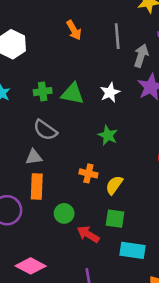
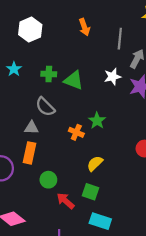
white star: (110, 92) -> (113, 77), moved
orange cross: (88, 173) -> (76, 132), moved

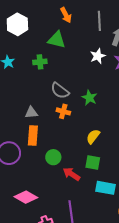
green triangle: (74, 80) -> (57, 40), moved
gray semicircle: (45, 107) -> (60, 91), moved
orange cross: (76, 132) -> (63, 111), moved

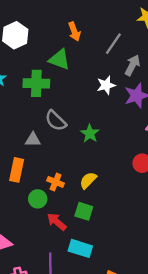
gray line: (99, 21) -> (113, 44), turned 30
green cross: (40, 62) -> (36, 83), size x1.5
orange cross: (63, 111) -> (56, 182), moved
gray triangle: (31, 113) -> (33, 140), moved
cyan rectangle: (105, 188) -> (80, 248), moved

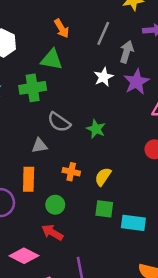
orange cross: (56, 182) -> (71, 172), moved
red arrow: (57, 222) -> (52, 232), moved
cyan rectangle: (80, 248) -> (133, 223), moved

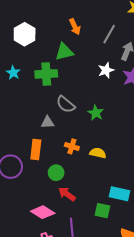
green triangle: (52, 60) -> (64, 52), turned -30
yellow semicircle: (103, 177) -> (98, 153), turned 63
green square: (104, 209) -> (102, 211), moved
red arrow: (52, 232) -> (67, 194), moved
pink diamond: (24, 256) -> (43, 212), moved

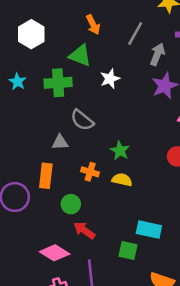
green triangle: (64, 52) -> (80, 55), turned 36
white star: (106, 70) -> (110, 79), moved
green star: (96, 113) -> (120, 151), moved

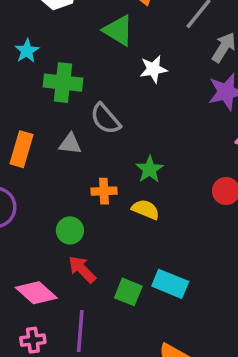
green cross: (58, 83) -> (63, 83), moved
orange cross: (90, 172) -> (104, 191), turned -30
orange rectangle: (46, 176) -> (22, 149), moved
green square: (128, 251) -> (128, 292), moved

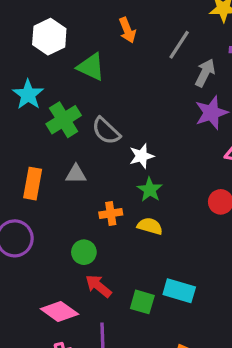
green triangle: (118, 30) -> (91, 67), moved
cyan star: (27, 51) -> (28, 95), size x1.4
white star: (153, 69) -> (142, 156), moved
green cross: (63, 83) -> (64, 120), turned -32
gray semicircle: (106, 119) -> (106, 131), moved

